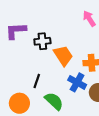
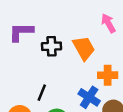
orange trapezoid: (63, 56) -> (84, 48), moved

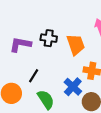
purple L-shape: (21, 32) -> (20, 44), moved

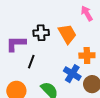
black line: (34, 76) -> (31, 62), moved

